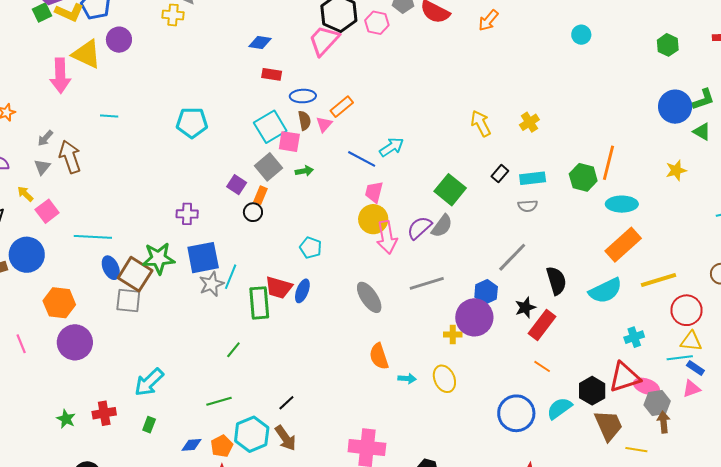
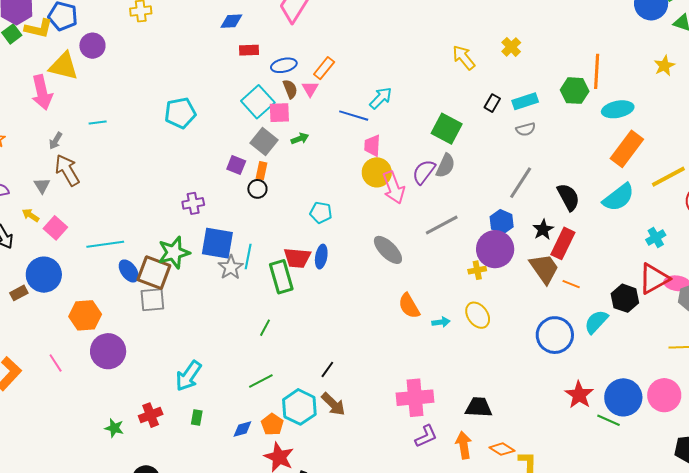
gray arrow: (45, 138) -> (56, 141), moved
blue square: (203, 258) -> (217, 243), turned 32
brown trapezoid: (608, 425) -> (544, 269), moved

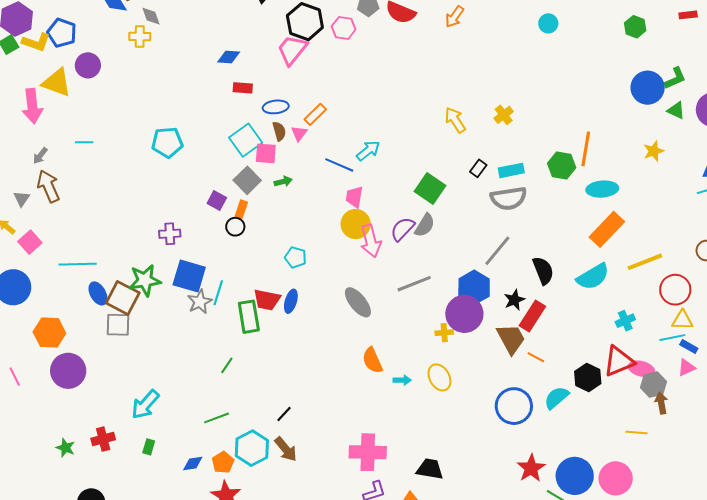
gray semicircle: (526, 129) -> (509, 198), size x1.8
blue hexagon: (502, 222) -> (474, 287), size x1.4

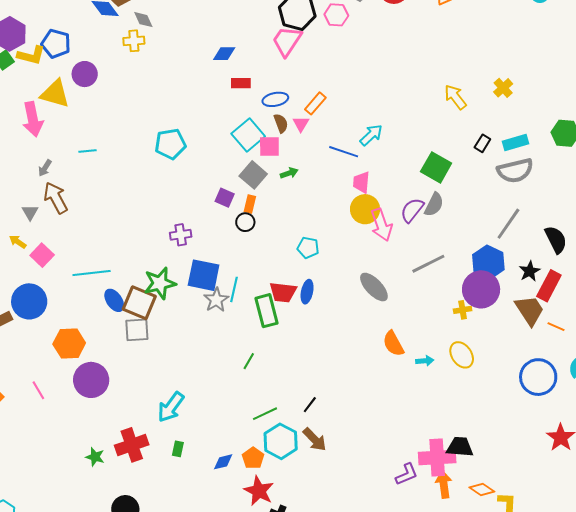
green line: (217, 418) -> (265, 414), moved
red cross: (103, 439) -> (132, 445), size x1.4
pink cross: (368, 452) -> (437, 458), moved

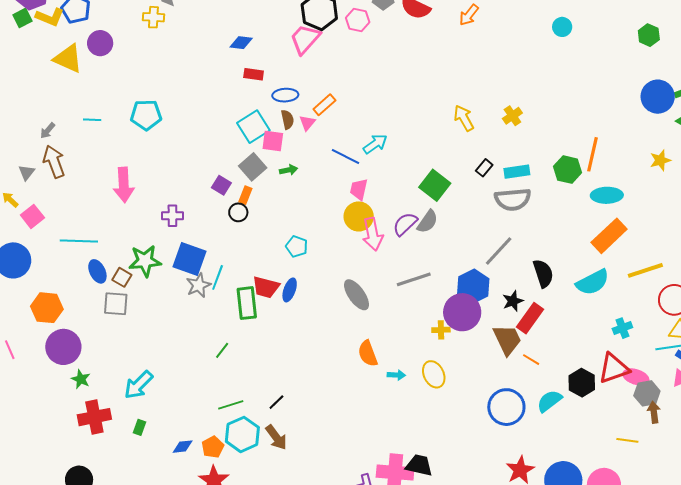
pink arrow: (33, 119) -> (124, 185), moved
cyan pentagon: (170, 144) -> (146, 115), moved
brown square: (139, 303) -> (122, 277), size x0.6
green star: (95, 457) -> (81, 379), moved

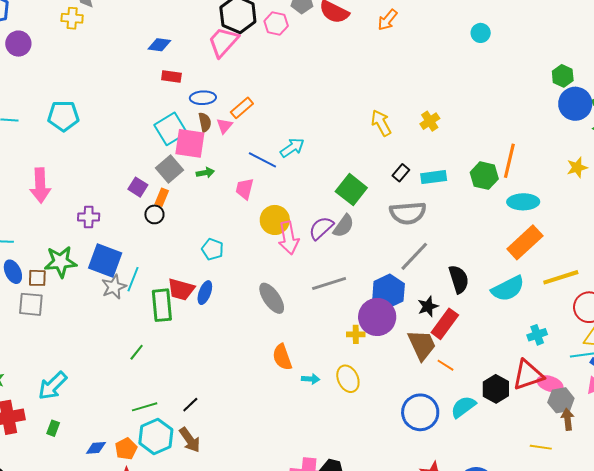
green hexagon: (649, 35) -> (563, 76), moved
pink square: (273, 141) -> (190, 143), size x1.4
pink trapezoid: (359, 189) -> (245, 189), moved
gray semicircle: (513, 199) -> (408, 213), moved
brown square: (122, 277) -> (37, 278), turned -30

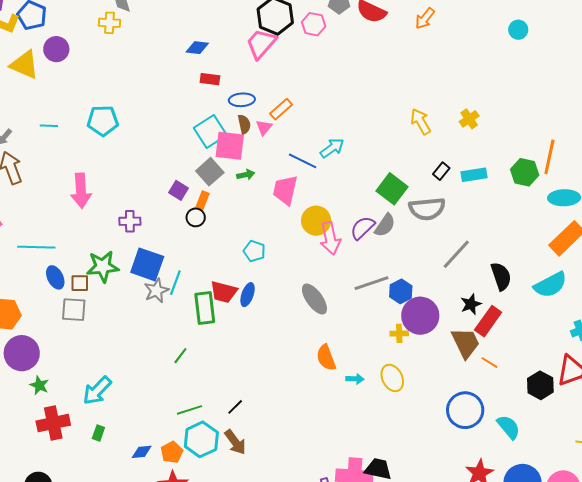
pink trapezoid: (245, 189) -> (285, 190), size x1.4
gray semicircle: (408, 213) -> (427, 209), moved
blue hexagon: (389, 291) -> (401, 291), moved, size x0.7
cyan semicircle: (463, 407) -> (509, 427), moved, turned 88

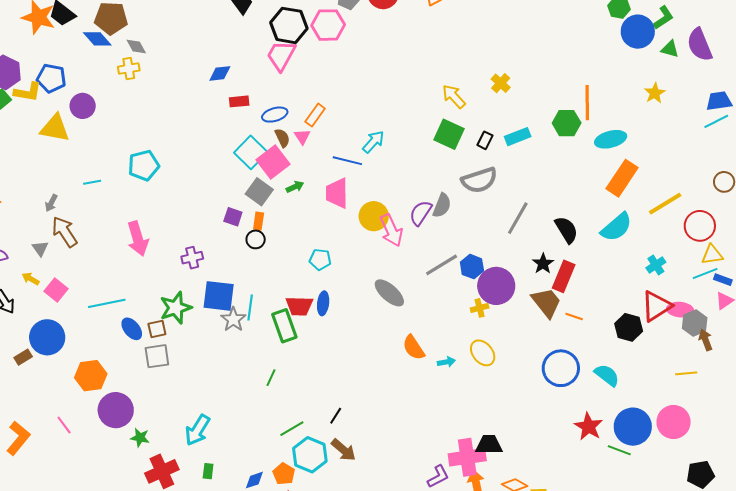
pink hexagon: (314, 24) -> (328, 25), size x1.4
pink square: (230, 146) -> (273, 162), turned -32
green square: (392, 189) -> (449, 134), moved

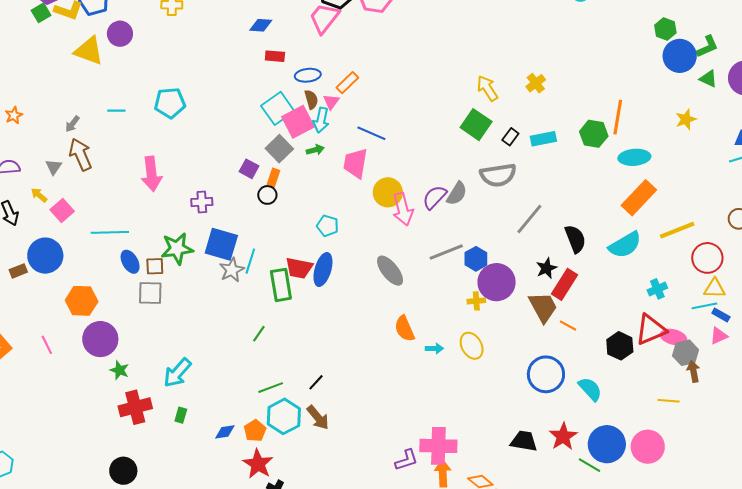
cyan arrow: (373, 142) -> (321, 120), moved, turned 140
blue ellipse: (323, 303) -> (323, 270), size x1.4
black trapezoid: (489, 445) -> (524, 441), moved

